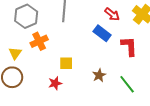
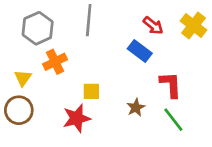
red L-shape: (129, 46) -> (171, 85), moved
red star: (55, 83) -> (77, 118), size x1.5

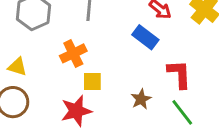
orange cross: (55, 62) -> (73, 53), moved
yellow triangle: (23, 78) -> (17, 67), turned -48

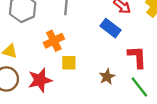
red star: (76, 111) -> (40, 80), moved

